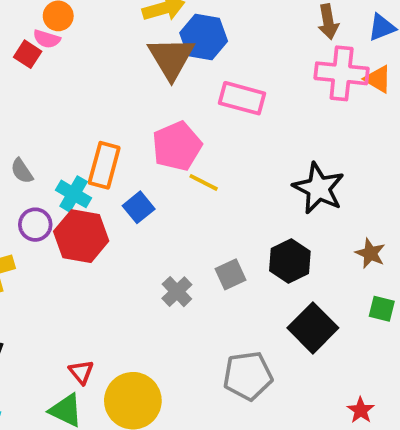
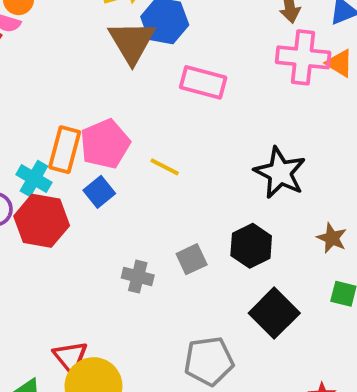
pink pentagon: (177, 146) -> (105, 144), moved
gray cross: (177, 292) -> (138, 277), turned -32
red triangle: (81, 372) -> (70, 357), moved, size x1.4

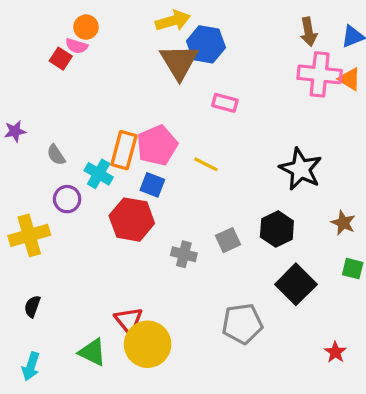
pink rectangle: (203, 82) -> (225, 103), moved, size x0.7
blue square: (99, 192) -> (152, 185), turned -30
red hexagon: (42, 221) -> (132, 220), moved

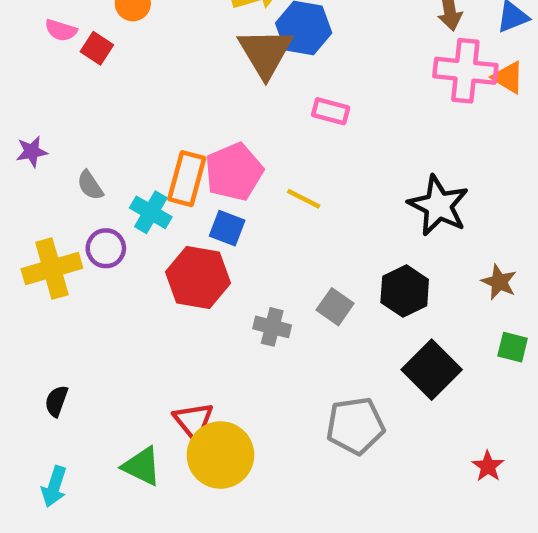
pink semicircle: (77, 46) -> (61, 30), moved
yellow cross: (29, 235) -> (52, 268), moved
gray square: (228, 240) -> (335, 307), turned -30

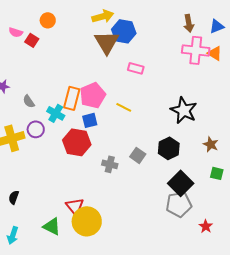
blue square: (227, 228) -> (90, 120), turned -35
gray pentagon: (355, 426) -> (179, 204), moved

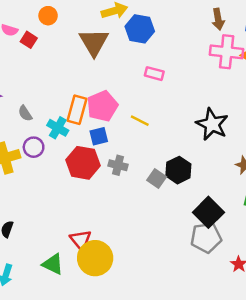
brown triangle: (107, 42) -> (94, 42), moved
black hexagon: (169, 148) -> (178, 170), moved
gray cross: (110, 164) -> (118, 165), moved

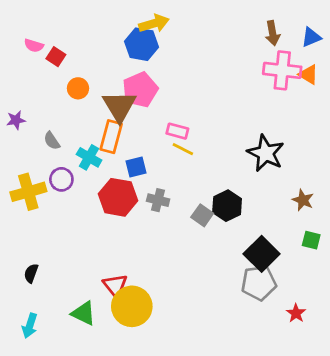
orange circle: (48, 16) -> (78, 88), moved
blue hexagon: (140, 29) -> (141, 44), moved
brown triangle: (94, 42) -> (119, 106), moved
pink rectangle: (154, 74) -> (177, 131), moved
pink pentagon: (102, 106) -> (140, 90), moved

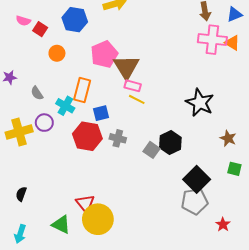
blue hexagon: (141, 44) -> (75, 20), moved
brown triangle: (119, 106) -> (126, 67), moved

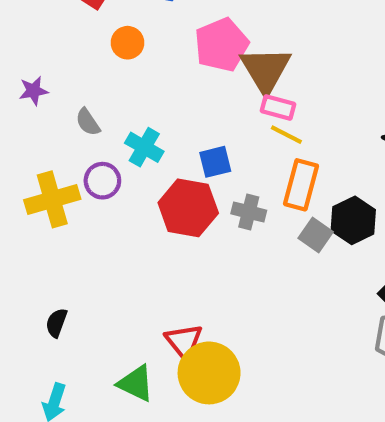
orange rectangle: (82, 90) -> (301, 185), moved

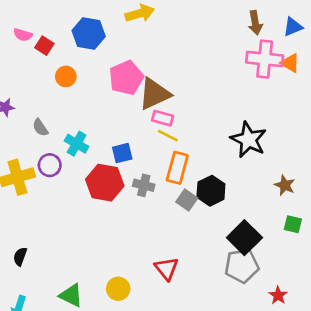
brown triangle: (265, 70) -> (154, 94), turned 36
red triangle: (184, 342) -> (167, 269), moved
yellow circle: (209, 373) -> (118, 289), size x0.6

